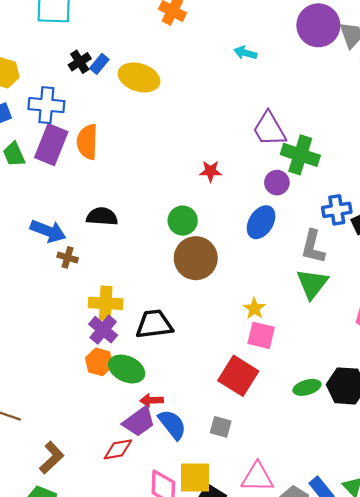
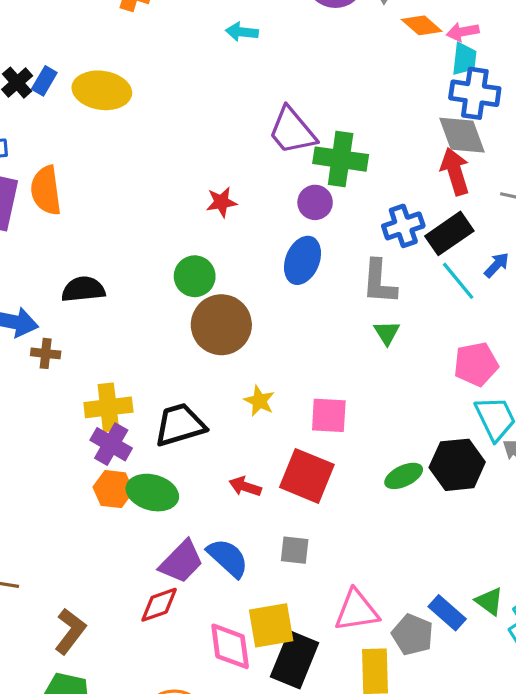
green triangle: (312, 284) -> (387, 333), size x0.6
yellow star: (254, 308) -> (259, 401), moved
red arrow: (152, 400) -> (245, 486), moved, turned 30

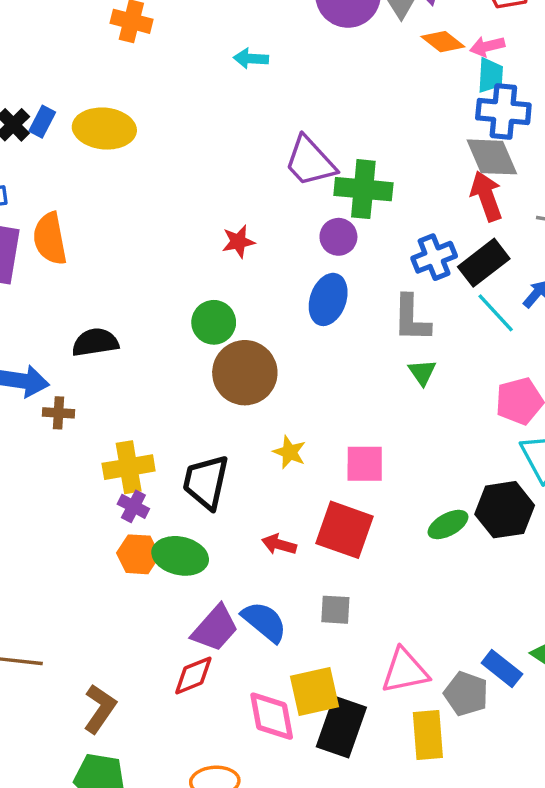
black trapezoid: (180, 425) -> (206, 482), turned -58
purple cross: (111, 444) -> (133, 506), size x0.7

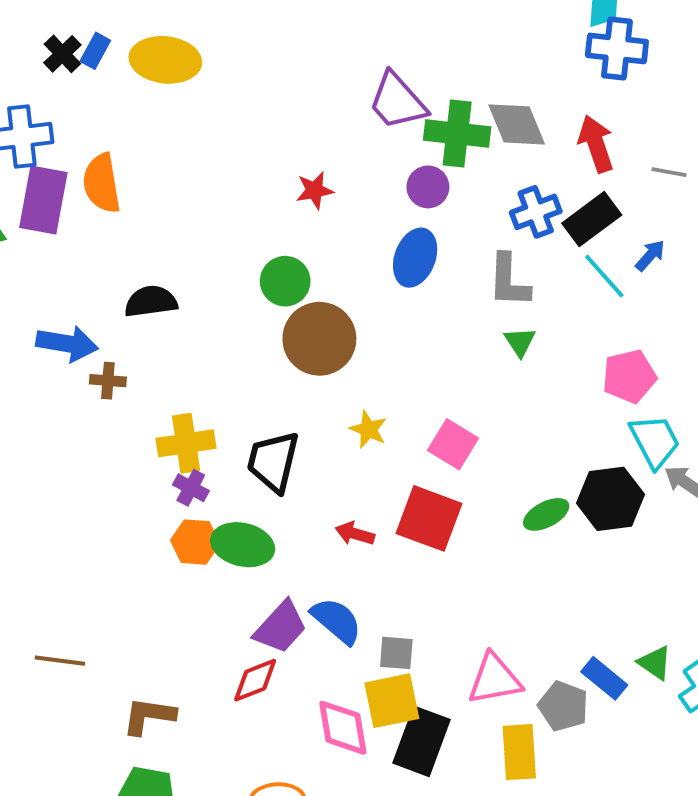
gray diamond: (492, 157) -> (517, 124), moved
pink square: (365, 464) -> (453, 444), turned 30
gray square: (335, 610) -> (396, 653), moved
brown L-shape: (100, 709) -> (149, 716), turned -117

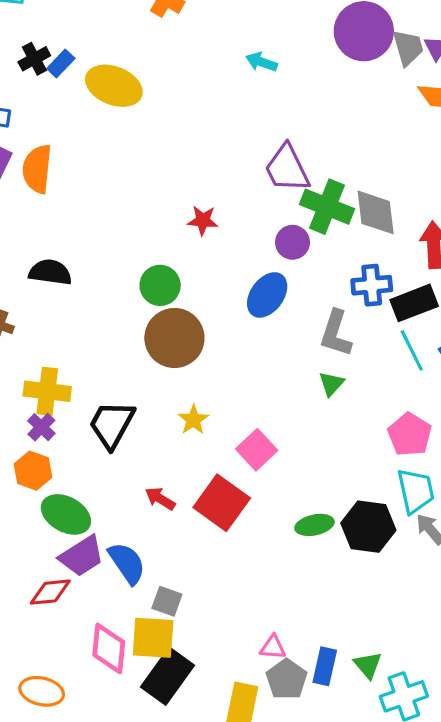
pink pentagon: (629, 376) -> (410, 434), turned 30
green ellipse: (243, 545) -> (66, 514), moved
blue rectangle: (604, 678) -> (325, 666), turned 48
pink triangle: (495, 679) -> (273, 647), moved, size x0.6

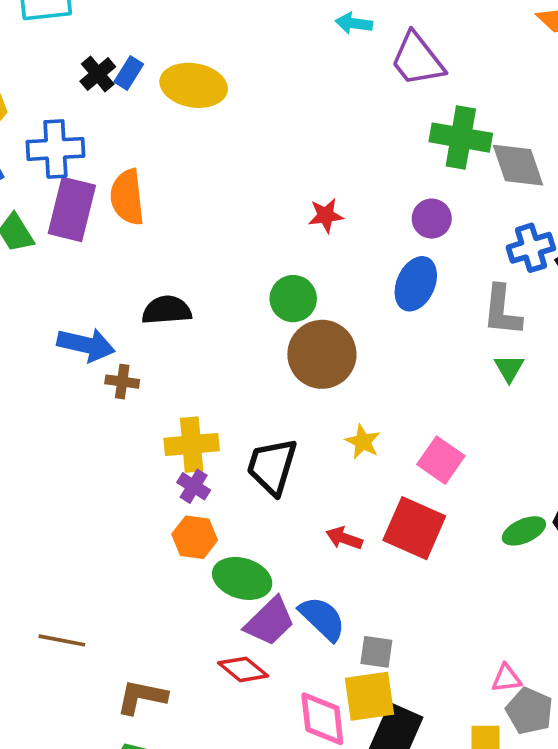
purple trapezoid: (287, 168) -> (417, 59), moved
green cross: (327, 207) -> (461, 138), moved
red diamond: (50, 592) -> (243, 669), turned 57

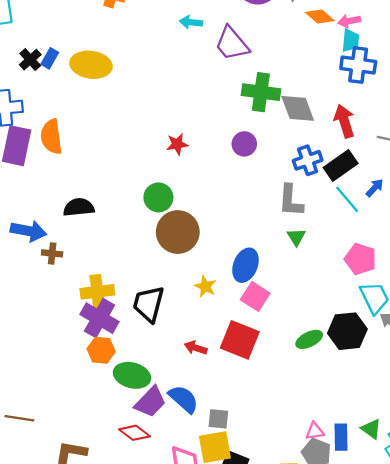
blue ellipse: (416, 284) -> (245, 265), moved
purple cross: (194, 486) -> (99, 318), size x1.8
pink triangle: (506, 678) -> (315, 431), moved

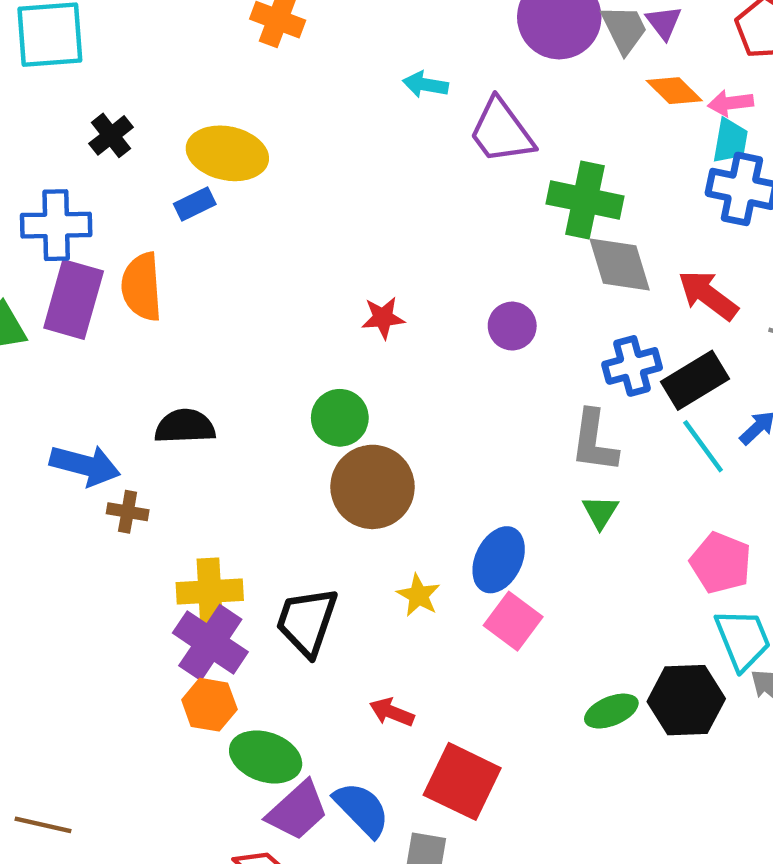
blue rectangle: (50, 58) -> (195, 204), moved, turned 30
green cross: (261, 92) -> (585, 200), moved
red arrow: (344, 121) -> (708, 295), turned -40
red square: (240, 340) -> (462, 781), moved

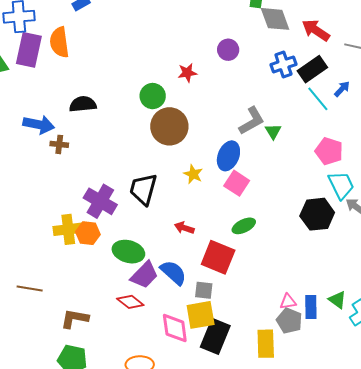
red star: (383, 318) -> (187, 73), moved
gray L-shape: (594, 441) -> (252, 121), moved, turned -124
yellow cross: (210, 591) -> (68, 229), moved
orange hexagon: (209, 705) -> (88, 233), moved
green ellipse: (611, 711) -> (244, 226), moved

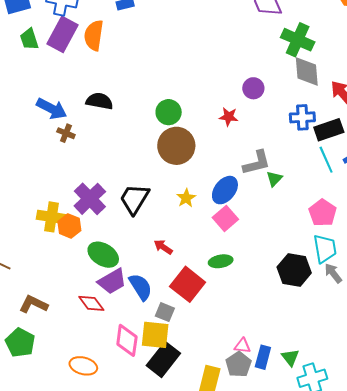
red star: (187, 73) -> (229, 117), moved

